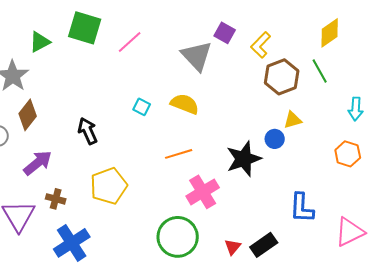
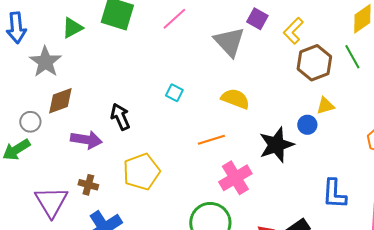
pink line: (130, 42) -> (174, 19), moved
yellow semicircle: (185, 104) -> (235, 99), moved
brown diamond: (28, 115) -> (60, 101), turned 32
purple arrow: (38, 163) -> (86, 140), moved, turned 48

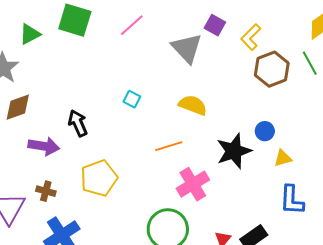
yellow triangle: (325, 106) -> (283, 158), moved

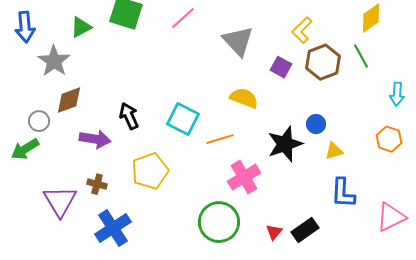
purple square: (215, 25) -> (281, 67), moved
cyan square: (132, 99) -> (183, 119), moved, size x1.8

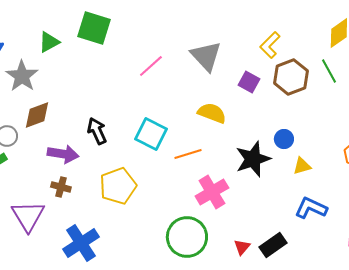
pink line: (183, 18) -> (151, 66), moved
brown cross: (97, 184) -> (61, 187), moved
blue L-shape: (343, 193) -> (311, 208), turned 112

